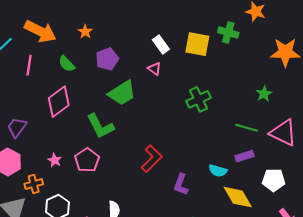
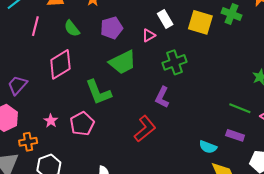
pink triangle: (154, 69) -> (149, 35), moved, turned 48
green cross: (198, 99) -> (175, 62), moved
purple rectangle: (244, 156) -> (235, 135), turned 30
purple L-shape: (181, 185) -> (162, 97), moved

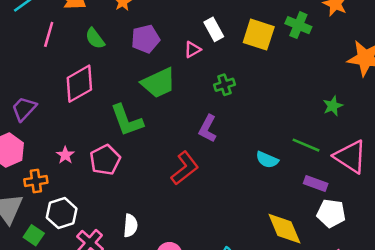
green cross: (175, 62) -> (224, 85), size x0.7
purple rectangle: (235, 135) -> (316, 183), moved
cyan semicircle: (208, 147) -> (267, 160), moved

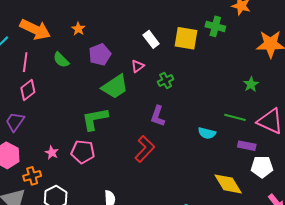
pink triangle: (193, 50) -> (138, 66), moved
pink diamond: (79, 84) -> (28, 90), moved, size x0.7
green L-shape: (127, 120) -> (95, 119), turned 108
pink pentagon: (105, 160) -> (83, 152), turned -30

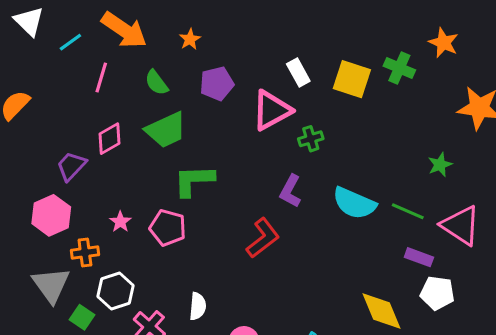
pink triangle: (138, 66) -> (272, 110), size x2.0
green trapezoid: (115, 87) -> (166, 130), moved
pink diamond: (28, 90) -> (109, 139), moved
cyan semicircle: (207, 133) -> (354, 203), moved, size x1.6

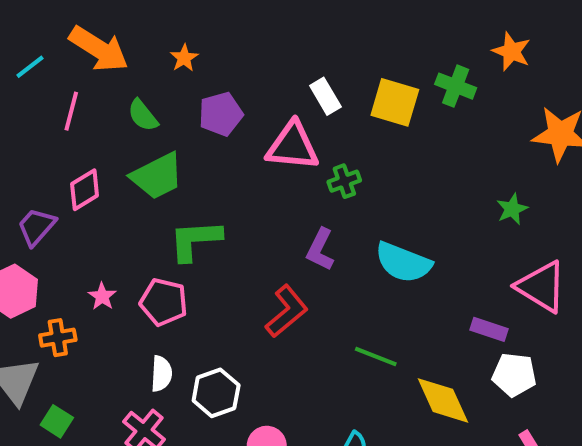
pink triangle: (272, 110) -> (293, 146), turned 36
green line: (408, 211) -> (376, 357), moved
white hexagon: (115, 291) -> (216, 393), moved
white semicircle: (198, 306) -> (161, 374), moved

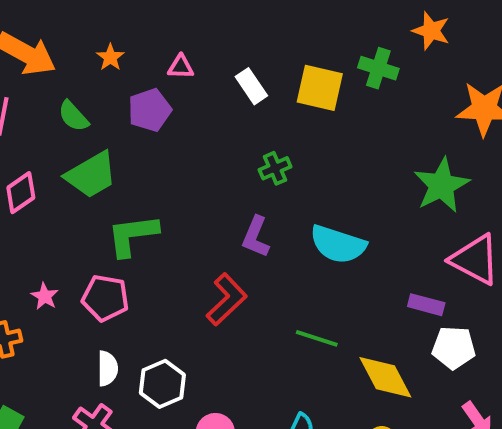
pink triangle: (293, 146) -> (181, 67), moved, size x0.5
green star: (512, 209) -> (441, 185), size x1.8

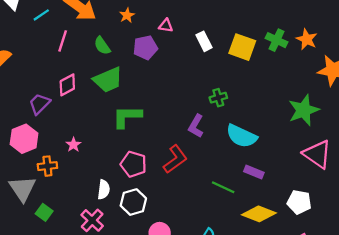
orange star: (431, 31) -> (307, 39), moved
green cross: (275, 168) -> (218, 98), moved
pink pentagon: (105, 298) -> (133, 164), moved
purple rectangle: (426, 305) -> (254, 172), moved
yellow diamond: (385, 377) -> (259, 214), turned -48

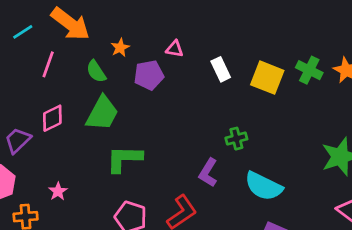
orange star: (127, 15) -> (120, 48), moved
green trapezoid: (108, 80) -> (102, 113), turned -40

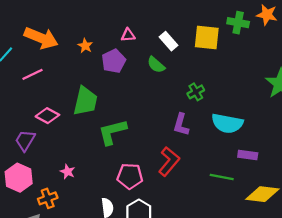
pink line: (48, 64) -> (32, 74), turned 60
green semicircle: (96, 71) -> (156, 65), moved
pink diamond: (52, 118) -> (47, 116), turned 70

